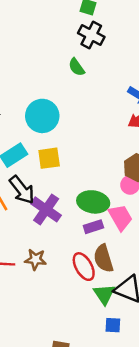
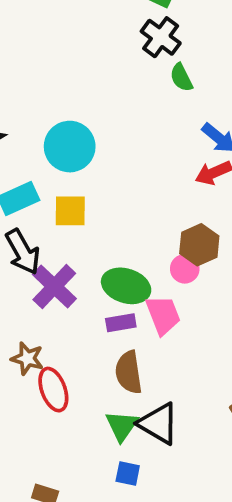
green semicircle: (77, 67) -> (181, 77), moved
red ellipse: (84, 267) -> (53, 390), moved

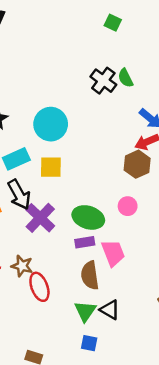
black cross: (161, 37) -> (103, 81), moved
brown hexagon: (199, 245) -> (137, 164), moved
pink trapezoid: (163, 315) -> (113, 253), moved
black triangle: (159, 424) -> (110, 310), size x0.7

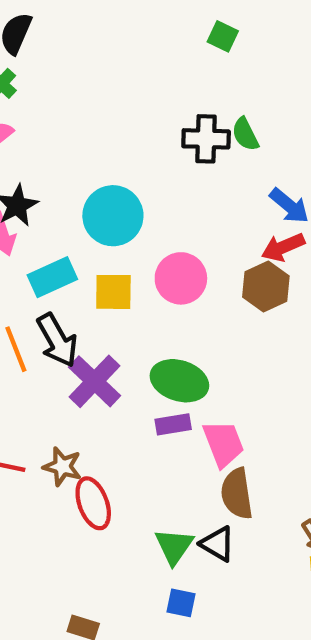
black cross: (103, 81) -> (206, 139), turned -35
pink circle: (128, 206) -> (181, 278), moved, size x1.5
brown semicircle: (90, 275) -> (237, 494), moved

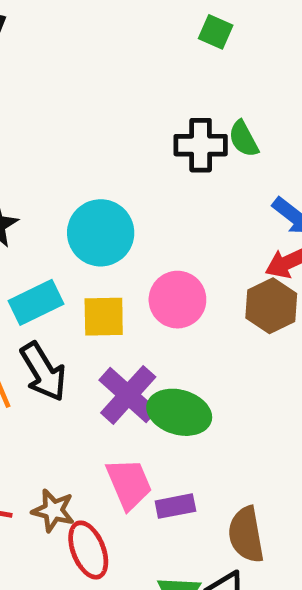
purple cross: (94, 381) -> (128, 395), moved
purple rectangle: (173, 424) -> (175, 506), moved
pink trapezoid: (223, 444) -> (129, 484), moved

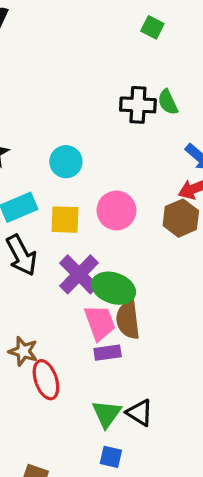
cyan circle: (101, 233) -> (66, 162), size x0.7
pink trapezoid: (129, 484) -> (100, 323), moved
brown semicircle: (246, 535) -> (128, 320), moved

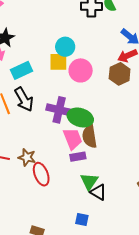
cyan circle: (66, 162) -> (65, 47), moved
yellow square: (65, 220) -> (58, 62), moved
purple cross: (79, 274) -> (59, 110), turned -30
green triangle: (107, 414) -> (89, 181), moved

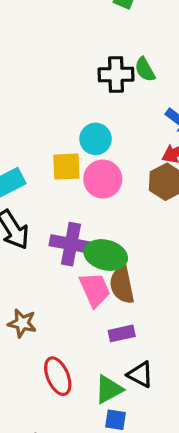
cyan circle: (65, 47) -> (96, 139), moved
purple rectangle: (78, 157) -> (122, 333), moved
red ellipse: (41, 174) -> (58, 376), moved
green triangle: (89, 181) -> (109, 389), moved, turned 30

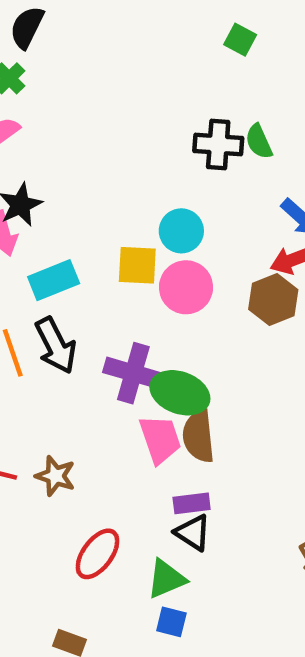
black triangle: (140, 375) -> (193, 533), moved
red ellipse: (58, 376) -> (98, 554), turned 54

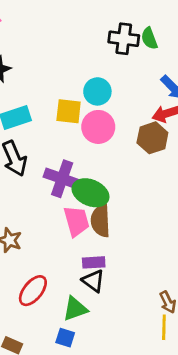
blue square: (171, 622) -> (65, 338), moved

